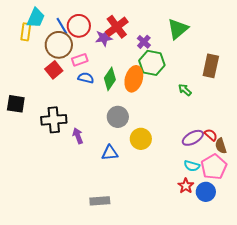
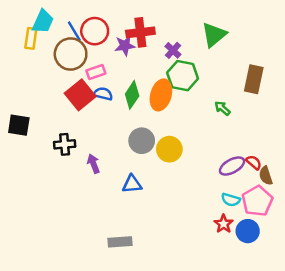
red cross: (117, 27) -> (140, 32), turned 30
red square: (54, 70) -> (80, 95), moved, size x1.4
black cross: (54, 120) -> (65, 144), size x0.7
yellow circle: (141, 139) -> (169, 149), moved

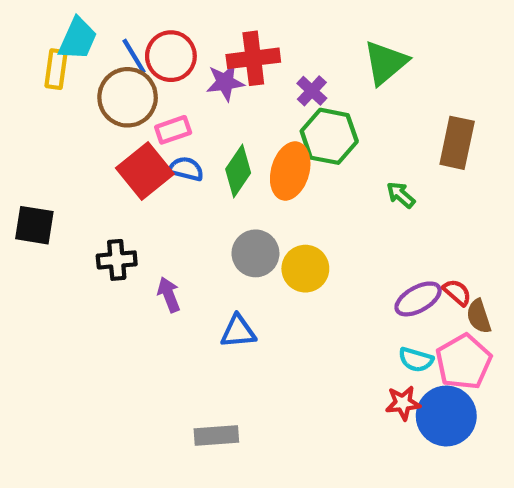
red star: (224, 224) -> (403, 403), turned 30
blue circle: (248, 231) -> (446, 416), size x1.4

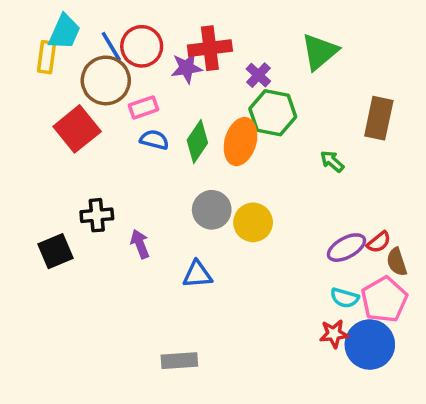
red square: (145, 171) -> (77, 129), moved
black square: (34, 225) -> (55, 251), moved, turned -32
red semicircle: (457, 292) -> (379, 242), turned 100

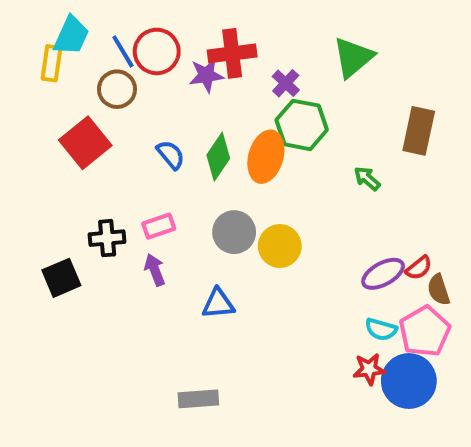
brown circle: (106, 80) -> (117, 89), size x0.7
pink rectangle: (143, 107) -> (159, 226), moved
blue semicircle: (154, 140) -> (171, 155), turned 36

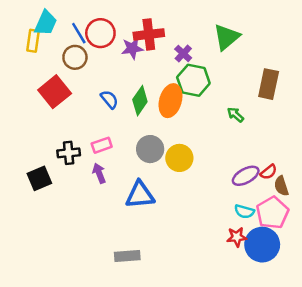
blue triangle: (218, 304) -> (140, 195), size x1.4

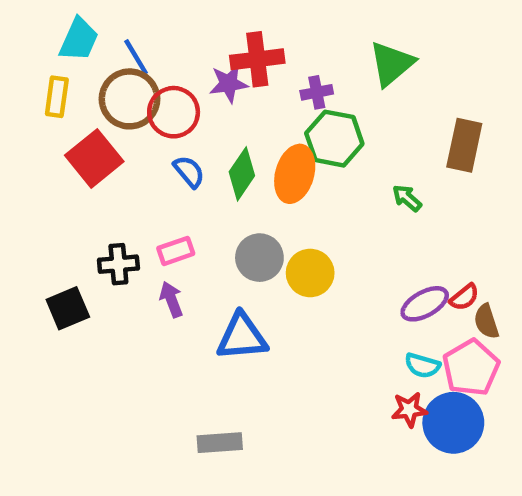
red circle: (100, 33) -> (174, 112), moved
yellow rectangle: (33, 41) -> (57, 97), moved
purple cross: (183, 54) -> (317, 92), turned 36
brown circle: (75, 57) -> (129, 99), size x1.4

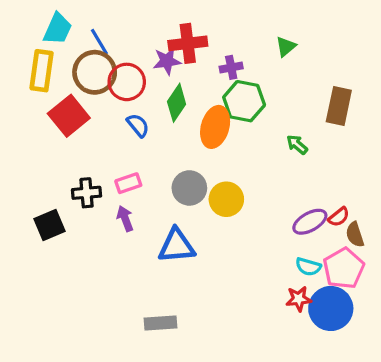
green triangle: (392, 64) -> (286, 47), size x0.6
yellow rectangle: (57, 97) -> (42, 71), size x1.4
green diamond: (242, 174) -> (177, 103), moved

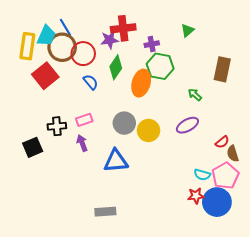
cyan trapezoid: (58, 29) -> (46, 36), moved
purple ellipse: (310, 222) -> (187, 125), moved

